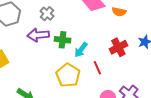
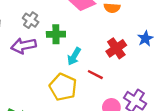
green cross: (63, 40) -> (56, 34), moved
red line: (97, 68) -> (95, 75), turned -32

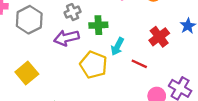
gray cross: (31, 20) -> (73, 12), turned 35
yellow pentagon: (63, 87) -> (94, 65), moved

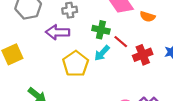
green cross: (98, 25) -> (101, 30), moved
red line: (139, 64) -> (121, 42), moved

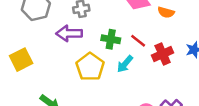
green cross: (101, 30) -> (111, 39), moved
cyan arrow: (102, 53) -> (125, 64), moved

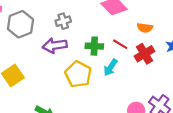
orange semicircle: (166, 12) -> (145, 28), moved

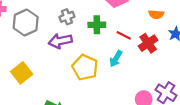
orange semicircle: (145, 28) -> (156, 14), moved
green cross: (94, 46) -> (97, 25), moved

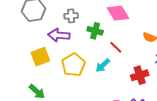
red cross: (148, 43) -> (140, 75), moved
yellow square: (22, 73) -> (40, 57), moved

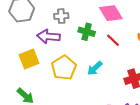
red line: (116, 47) -> (113, 40), moved

